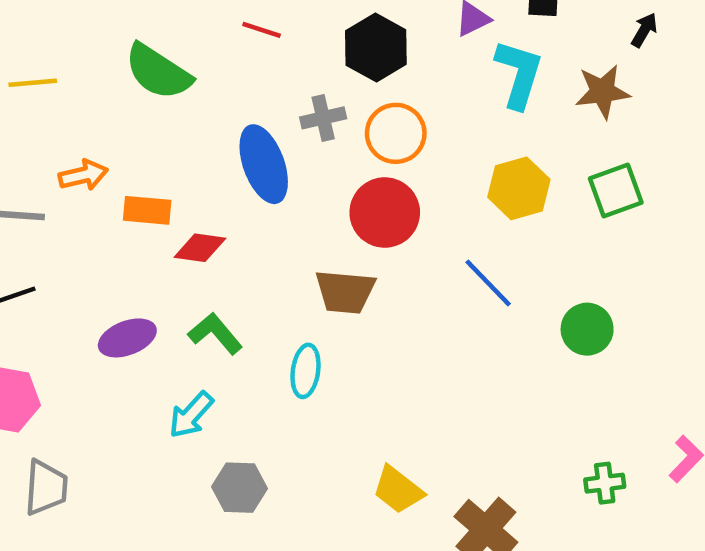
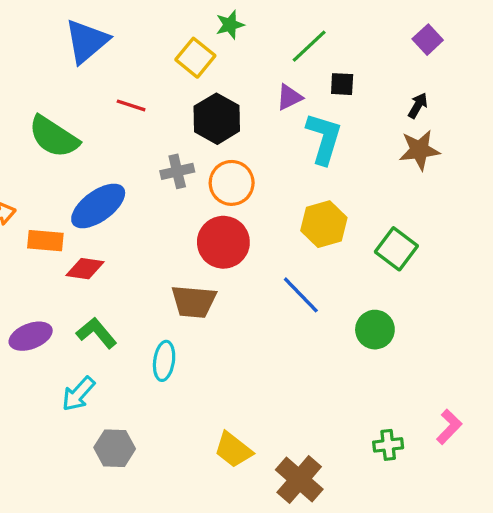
brown star: (602, 92) -> (419, 150), moved
blue ellipse: (264, 164) -> (98, 206), moved, turned 74
green square: (616, 191) -> (396, 249), moved, turned -33

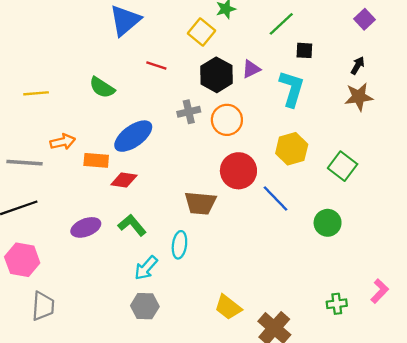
purple triangle: (289, 97) -> (251, 69), moved
green semicircle: (54, 137) -> (102, 87), size x0.7
red circle: (223, 242) -> (238, 171), moved
cyan arrow: (78, 394) -> (146, 268), moved

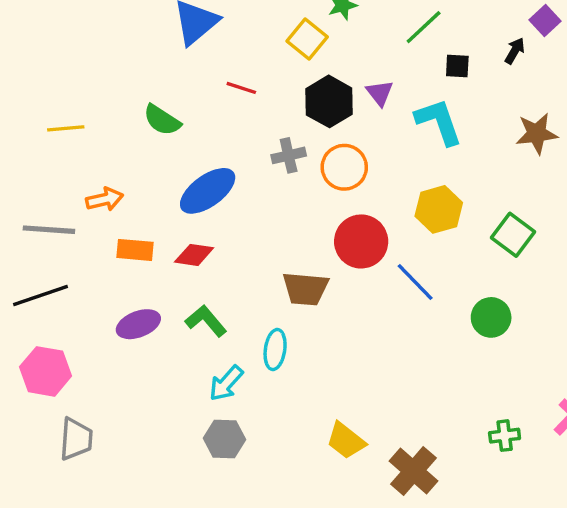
black arrow: (358, 66) -> (515, 51), moved
purple triangle: (251, 69) -> (380, 93), turned -42
cyan L-shape: (292, 89) -> (439, 122), turned -36
orange rectangle: (96, 160) -> (135, 250), moved

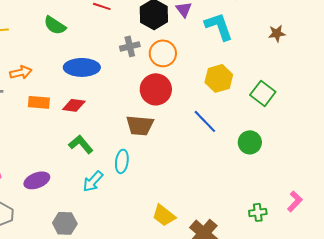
brown star: (537, 133) -> (277, 33), size x0.7
blue ellipse: (208, 191) -> (82, 67), turned 36
red circle: (361, 241) -> (156, 89), moved
purple ellipse: (138, 324) -> (37, 180), moved
gray hexagon: (224, 439) -> (65, 223), moved

